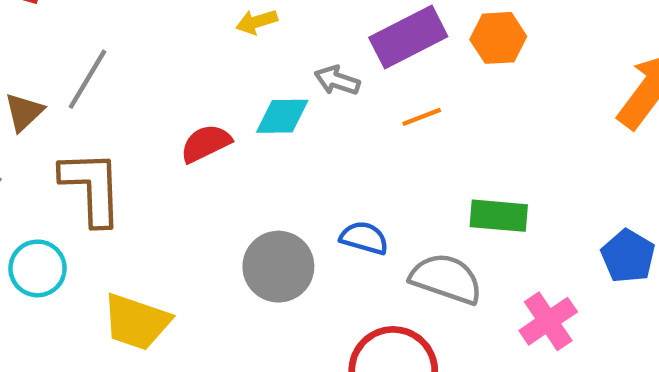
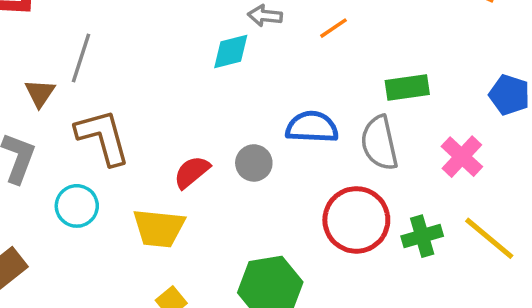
red semicircle: (206, 143) -> (192, 172), moved
blue semicircle: (364, 238) -> (312, 127), size x1.4
gray circle: (278, 267) -> (254, 163), size x0.7
gray semicircle: (446, 279) -> (379, 143), turned -108

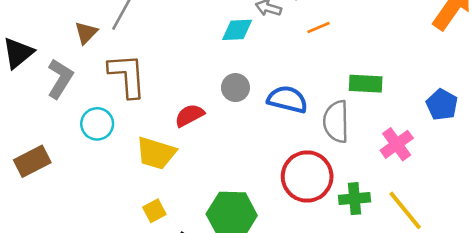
gray circle: (254, 163) -> (235, 88), moved

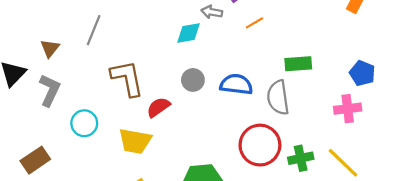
brown triangle: (86, 33) -> (50, 48), moved
brown L-shape: (127, 76) -> (127, 78), moved
pink cross: (397, 144) -> (348, 109), moved, turned 36

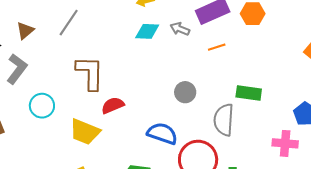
cyan diamond: (189, 33) -> (147, 31), moved
gray circle: (193, 80) -> (185, 92), moved
blue semicircle: (236, 84) -> (162, 133), moved

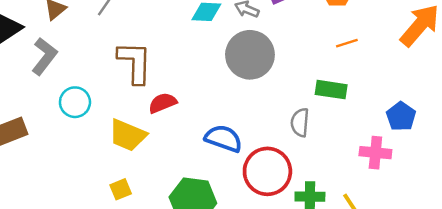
orange line: (217, 47) -> (347, 43), moved
gray circle: (185, 92) -> (250, 55), moved, size x1.8
gray semicircle: (224, 120) -> (300, 122), size x0.7

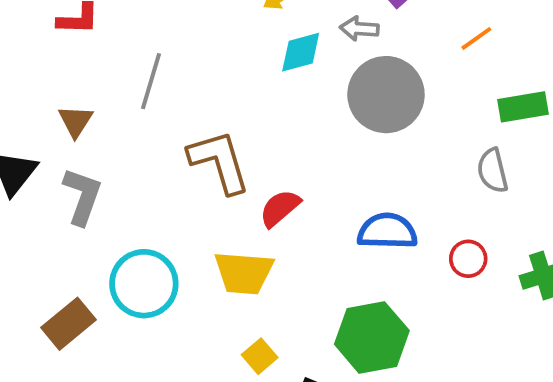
orange line: (347, 43) -> (476, 38), moved
cyan circle: (75, 102) -> (144, 284), moved, size x1.4
red circle: (267, 171) -> (468, 259), size x0.5

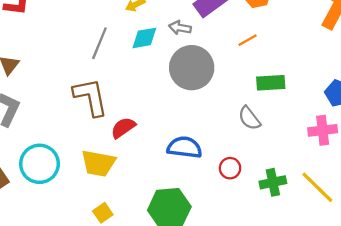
gray line: (151, 81) -> (99, 43), moved
gray semicircle: (493, 171) -> (249, 118), turned -30

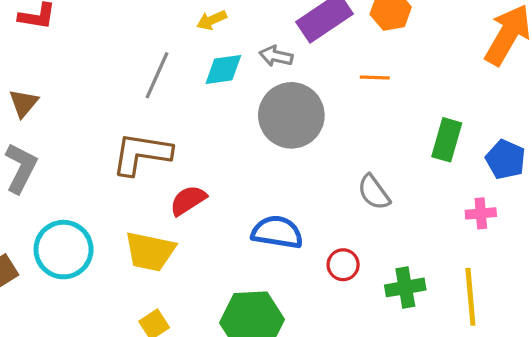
orange line: (248, 40) -> (375, 78), turned 30
green rectangle: (271, 83) -> (447, 140), moved, turned -72
brown L-shape: (91, 97) -> (142, 154), turned -72
pink cross: (323, 130) -> (481, 213), size x0.7
yellow line: (317, 187) -> (470, 297), turned 39

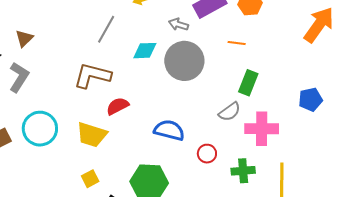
cyan diamond: (223, 70) -> (145, 51), moved
green rectangle: (447, 140) -> (248, 83), moved
blue pentagon: (506, 159) -> (311, 100), turned 30
gray semicircle: (374, 192) -> (230, 112), turned -95
pink cross: (481, 213) -> (262, 129), moved, size x1.8

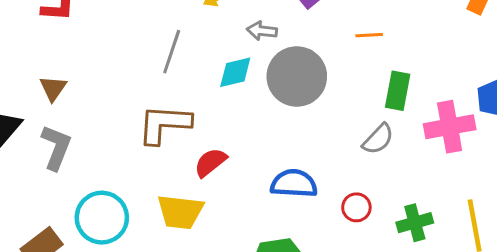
gray arrow: (179, 24) -> (262, 31), moved
pink cross: (262, 129) -> (450, 127), moved

